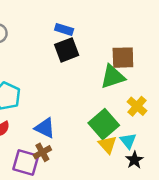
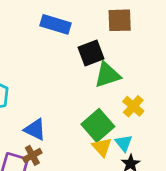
blue rectangle: (64, 29) -> (56, 24), size x1.5
black square: (67, 50) -> (91, 53), moved
brown square: (123, 58) -> (120, 20), moved

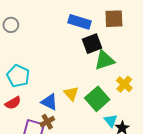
blue rectangle: (56, 24) -> (80, 22), moved
cyan triangle: (124, 143) -> (111, 121), moved
yellow triangle: (102, 147) -> (71, 94), moved

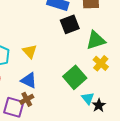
green triangle: (105, 60) -> (96, 40), moved
yellow triangle: (71, 94) -> (30, 51), moved

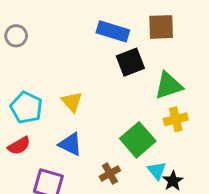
yellow cross: (101, 63) -> (176, 119), turned 35
brown cross: (27, 99) -> (110, 174), moved

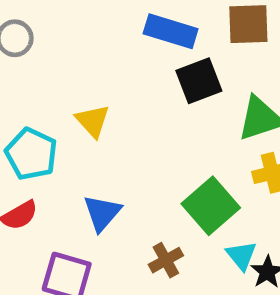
yellow triangle: (72, 102) -> (93, 121), moved
blue triangle: (70, 144) -> (102, 213), turned 45

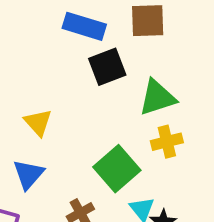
yellow triangle: (93, 121) -> (38, 122), moved

